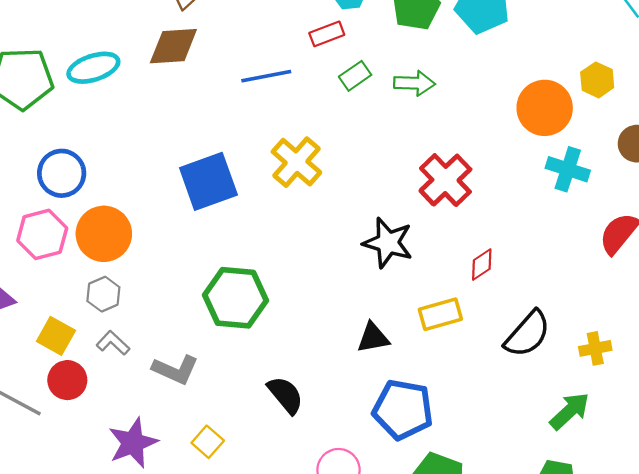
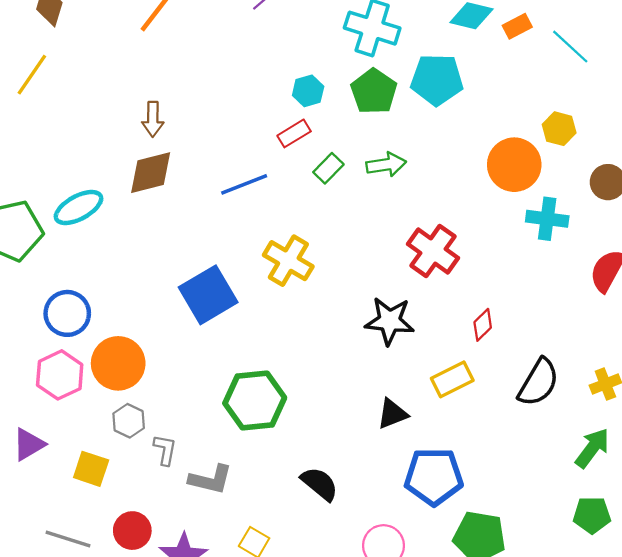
gray L-shape: (113, 343) -> (165, 450), moved, turned 68
red circle: (67, 380) -> (132, 531), moved

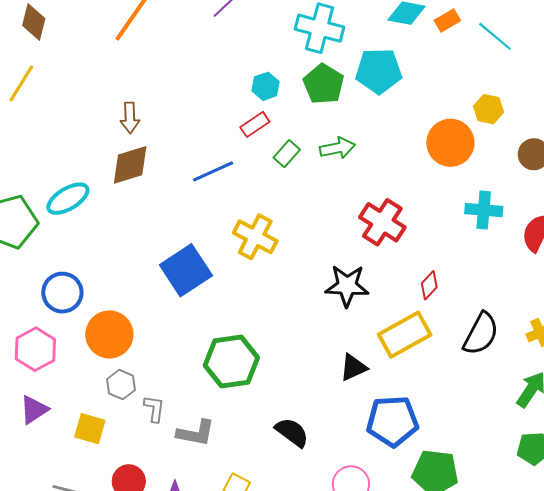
cyan cross: (547, 219) -> (484, 210), moved
pink hexagon: (60, 375) -> (35, 349), moved
yellow rectangle: (452, 379) -> (405, 335), size x1.4

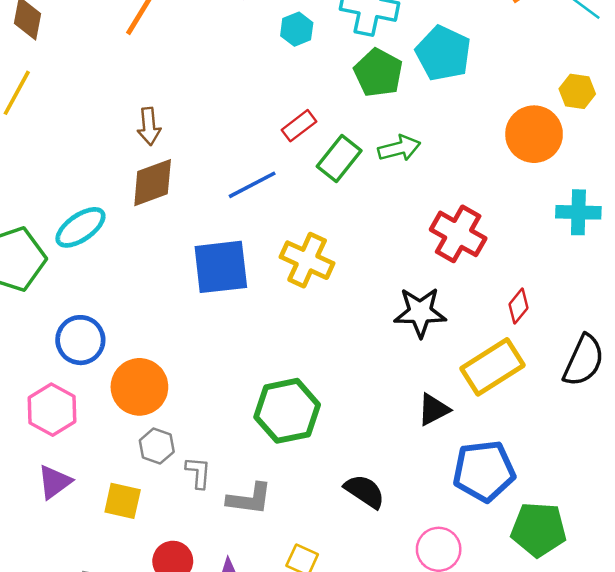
cyan pentagon: (379, 71) -> (443, 53), turned 30
cyan hexagon: (266, 86) -> (297, 29), moved
green rectangle: (287, 154) -> (339, 158), size x1.4
blue square: (186, 270) -> (221, 267), moved, turned 30

